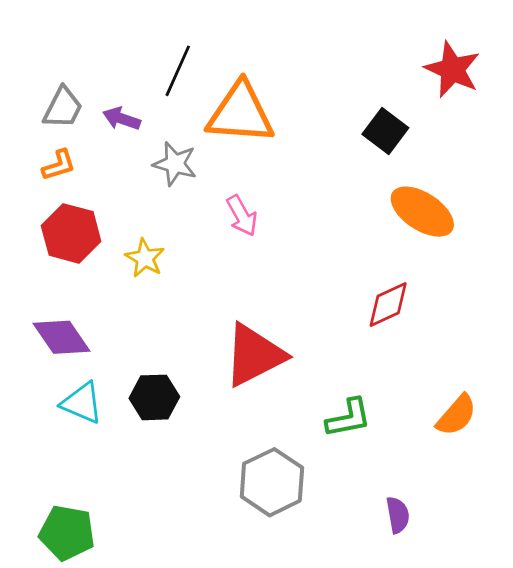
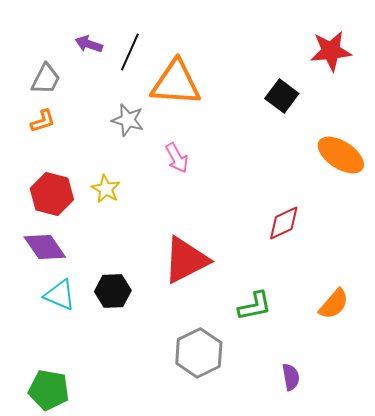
red star: (452, 69) -> (331, 51), turned -30
purple arrow: (122, 119) -> (89, 44), moved
orange ellipse: (422, 212) -> (341, 155), moved
red hexagon: (71, 233) -> (52, 194), moved

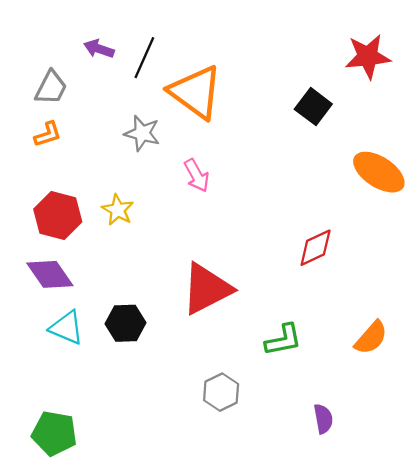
orange triangle: (176, 83) -> (196, 92), turned 32
gray hexagon: (199, 353) -> (221, 392), size x0.7

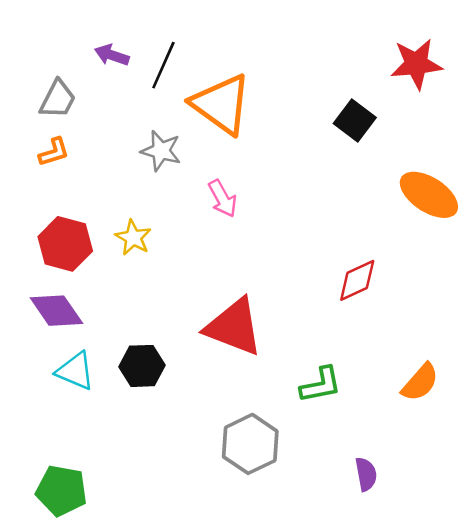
red triangle: (207, 289) -> (234, 327), turned 48
gray hexagon: (221, 392) -> (250, 444), size x1.4

